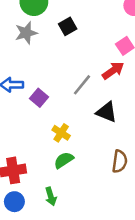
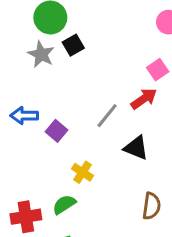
black square: (68, 26) -> (73, 45), moved
gray star: (26, 33) -> (41, 54), turned -30
green semicircle: (64, 160) -> (64, 204), moved

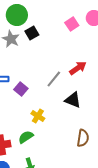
pink square: (158, 70) -> (72, 24), moved

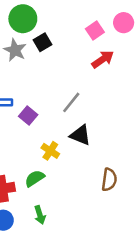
red arrow: (78, 68) -> (103, 59), moved
black triangle: (73, 100) -> (80, 135), moved

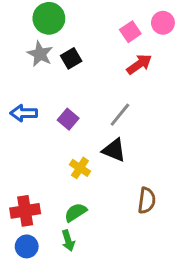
black square: (42, 42) -> (71, 58), moved
gray line: (71, 102) -> (120, 115), moved
purple square: (28, 116) -> (68, 119), moved
green semicircle: (35, 178) -> (76, 212), moved

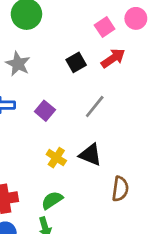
gray star: (40, 54) -> (18, 64), moved
black square: (71, 58) -> (76, 62), moved
black triangle: (114, 150) -> (90, 155), moved

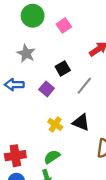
pink square: (105, 27) -> (64, 25), moved
black square: (76, 62) -> (63, 68), moved

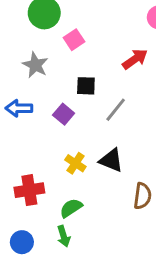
pink square: (64, 25) -> (74, 40), moved
black square: (63, 68) -> (86, 86), turned 32
red cross: (15, 156) -> (29, 190), moved

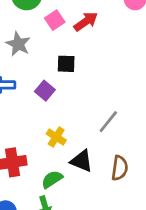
red arrow: (135, 59) -> (86, 22), moved
gray line: (116, 110) -> (108, 122), moved
black triangle: (111, 160) -> (82, 161), moved

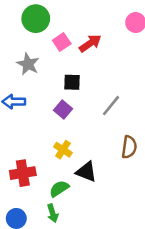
purple square: (45, 91) -> (63, 109), moved
gray line: (108, 122) -> (111, 106), moved
brown semicircle: (120, 168) -> (129, 147), moved

